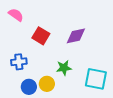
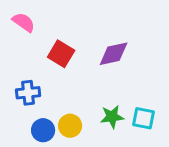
green star: (64, 68) -> (112, 117), moved
cyan square: (96, 79) -> (144, 118), size x0.7

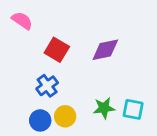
blue cross: (28, 93) -> (47, 86), moved, turned -30

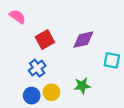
red square: (57, 50) -> (45, 40), turned 30
cyan square: (133, 109) -> (112, 60), moved

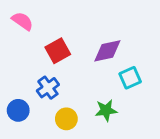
cyan square: (112, 60) -> (130, 78), moved, turned -35
blue circle: (32, 96) -> (18, 110), moved

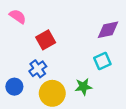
purple diamond: (107, 51) -> (108, 30), moved
yellow circle: (66, 119) -> (52, 93), size x1.5

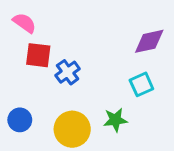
red square: (46, 40) -> (38, 55), moved, turned 36
blue cross: (38, 69) -> (68, 72), moved

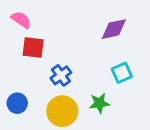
purple diamond: (149, 41) -> (114, 29), moved
blue cross: (68, 72) -> (61, 75), moved

